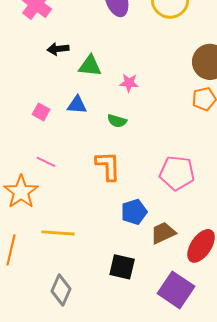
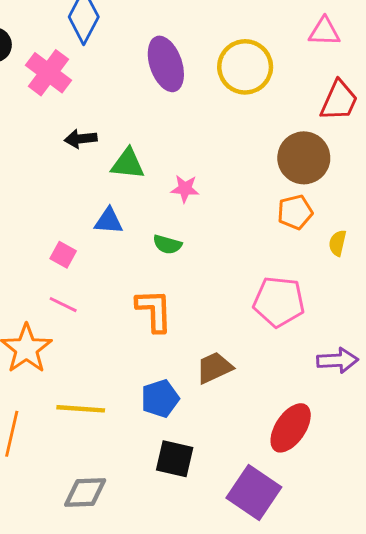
pink square: (41, 112) -> (63, 255), moved
pink pentagon: (177, 173) -> (279, 302), moved
blue pentagon: (134, 212) -> (160, 399), moved
brown trapezoid: (163, 233) -> (214, 368), moved
gray diamond: (61, 290) -> (85, 492), turned 64

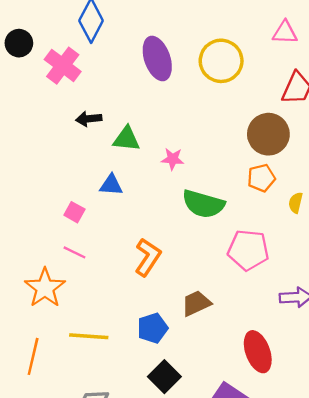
green semicircle: (167, 244) -> (203, 204), moved, size x1.8
orange L-shape: (154, 310) -> (148, 257), turned 36
red ellipse: (291, 428) -> (258, 352), turned -54
black square: (175, 459) -> (164, 377), turned 32

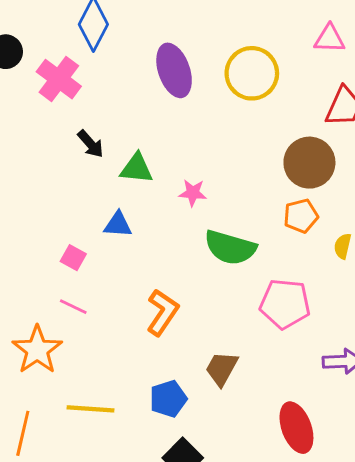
black arrow: (89, 119) -> (91, 144), turned -125
brown trapezoid: (196, 303) -> (222, 369), turned -36

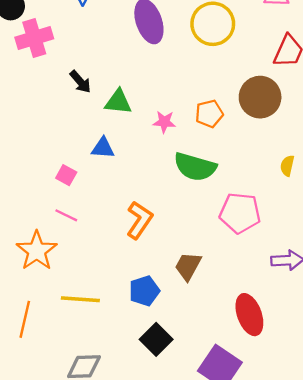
pink cross: (59, 79) -> (34, 38), moved, turned 36
orange pentagon: (301, 216) -> (209, 114), moved

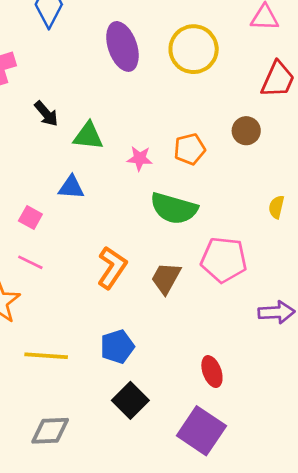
brown circle: (260, 97) -> (246, 131), size x0.6
brown trapezoid: (188, 266) -> (166, 278), moved
red ellipse: (249, 315) -> (212, 372), moved, size x0.7

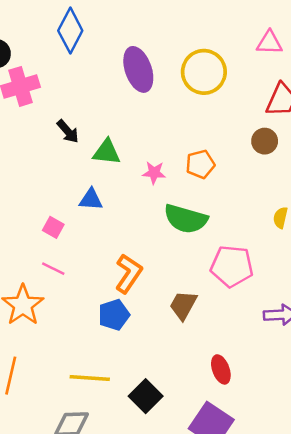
brown circle: (246, 131) -> (265, 141), moved
brown trapezoid: (166, 278) -> (183, 305), moved
blue pentagon: (117, 347) -> (114, 315), moved
yellow line: (46, 356) -> (90, 378), moved

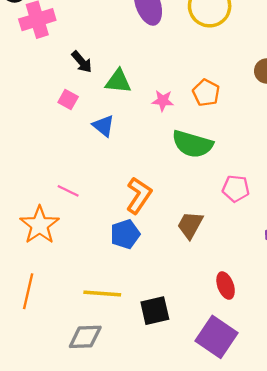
orange pentagon: (200, 164) -> (206, 93), turned -30
blue triangle: (91, 199) -> (103, 126), turned 35
pink square: (53, 227) -> (68, 100), moved
pink pentagon: (232, 266) -> (236, 189), size x0.7
black square: (146, 396) -> (155, 311), turned 32

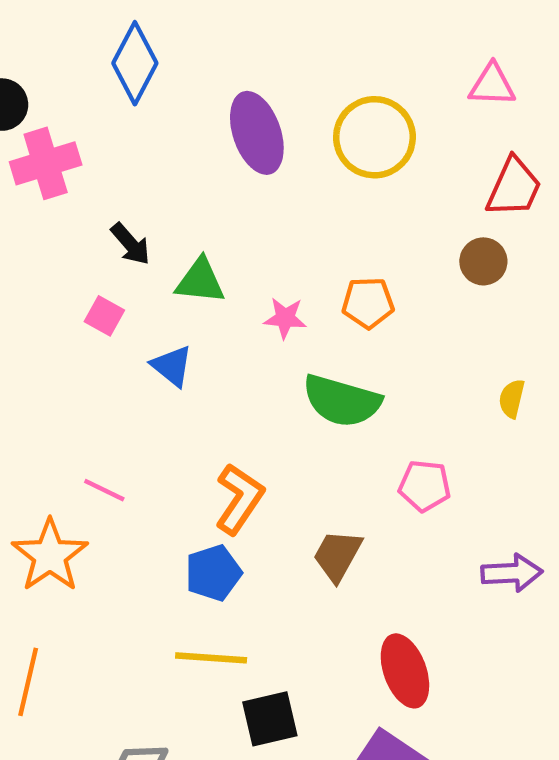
orange pentagon: (206, 93) -> (368, 303), turned -30
red ellipse: (226, 286) -> (405, 671), size x1.4
yellow line: (102, 294) -> (211, 658), moved

